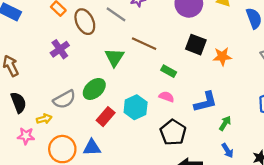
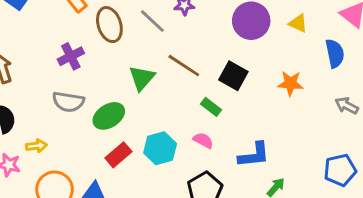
black square: (196, 45) -> (233, 76), moved
orange star: (222, 56) -> (290, 83), moved
gray semicircle: (64, 99) -> (68, 102), moved, turned 30

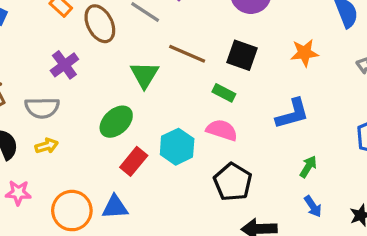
gray semicircle: (68, 102) -> (42, 108), moved
pink semicircle: (203, 140) -> (222, 130), size x1.4
yellow arrow: (36, 146) -> (47, 146), moved
blue L-shape: (254, 155) -> (292, 114), moved

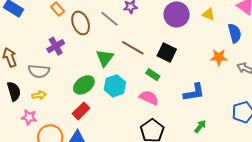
orange star: (304, 53) -> (219, 57), moved
cyan hexagon: (177, 147) -> (115, 86), moved
red rectangle: (134, 161) -> (81, 111), moved
pink star: (18, 193) -> (29, 117), moved

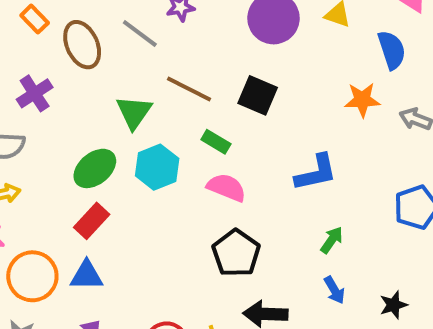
green rectangle: (153, 75) -> (216, 142), moved

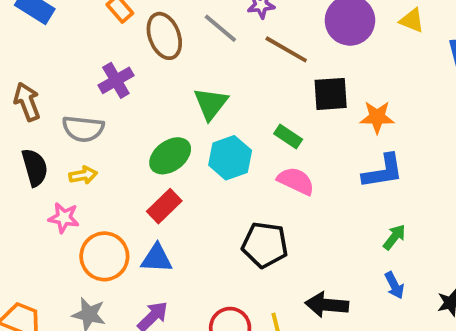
brown line: (189, 89) -> (286, 49), moved
black square: (258, 95) -> (331, 94), turned -30
orange star: (362, 100) -> (377, 117), moved
black pentagon: (236, 253) -> (265, 245), moved, turned -30

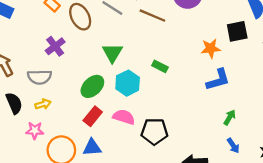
black square: (331, 94) -> (237, 31), moved
pink semicircle: (296, 181) -> (124, 117), moved

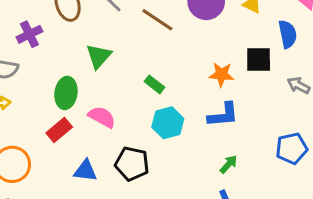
cyan hexagon: (128, 83) -> (168, 123), moved
green ellipse: (92, 86) -> (66, 93), turned -50
pink semicircle: (124, 117) -> (102, 117), moved
blue triangle: (92, 147) -> (85, 171), moved

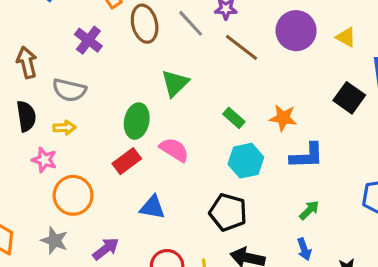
purple cross: (29, 34) -> (88, 40), moved, turned -30
black square: (259, 60) -> (349, 98), turned 32
orange star: (222, 74) -> (283, 118), moved
black pentagon: (132, 164) -> (228, 212), moved

